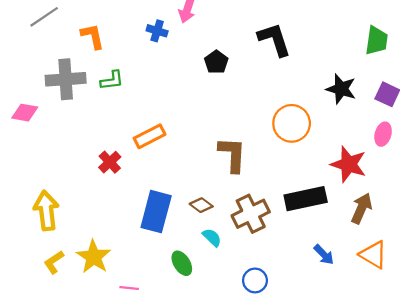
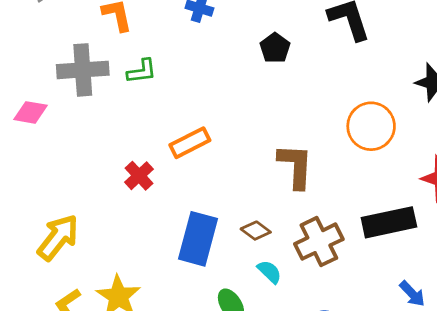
yellow arrow: (46, 211) -> (58, 237), turned 45

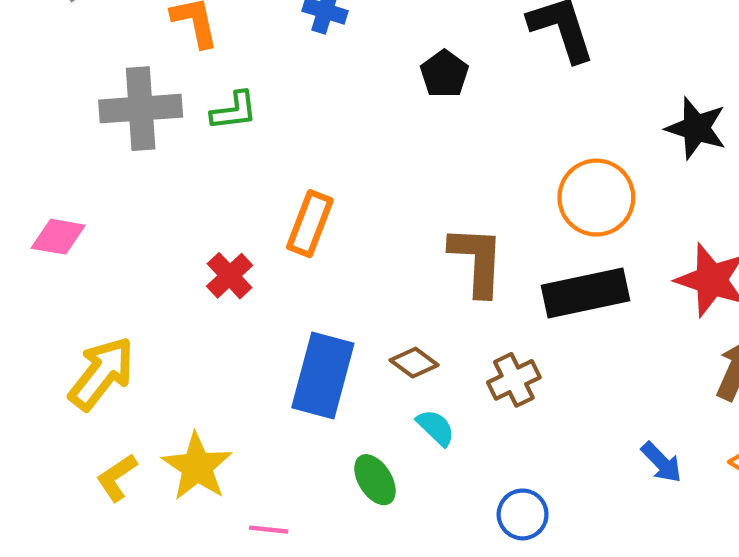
pink diamond: (31, 112) -> (58, 237), moved
orange rectangle: (190, 143) -> (310, 224), turned -42
black rectangle: (389, 222) -> (586, 293), moved
brown cross: (319, 242) -> (514, 380), size x0.7

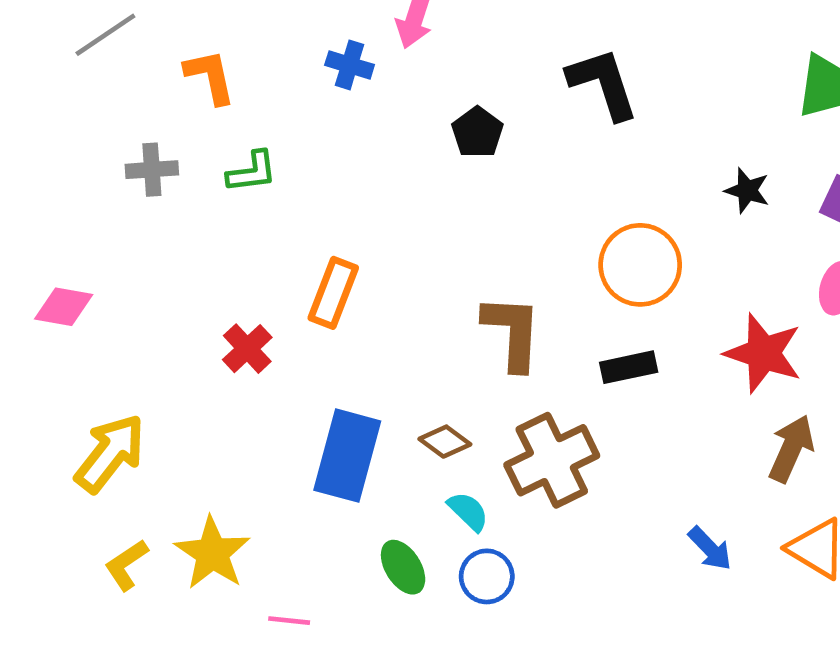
gray cross: (141, 109) -> (152, 170), size x0.6
black star: (696, 128) -> (747, 190), size x0.7
black rectangle: (586, 293) -> (629, 367), size x0.6
brown cross: (514, 380) -> (552, 460), size x1.6
blue circle: (523, 514) -> (487, 576), moved

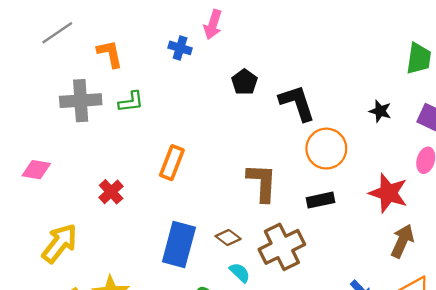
black L-shape: (603, 84) -> (297, 103), moved
gray cross: (152, 170) -> (81, 101), size x1.6
red cross: (247, 349) -> (111, 192), moved

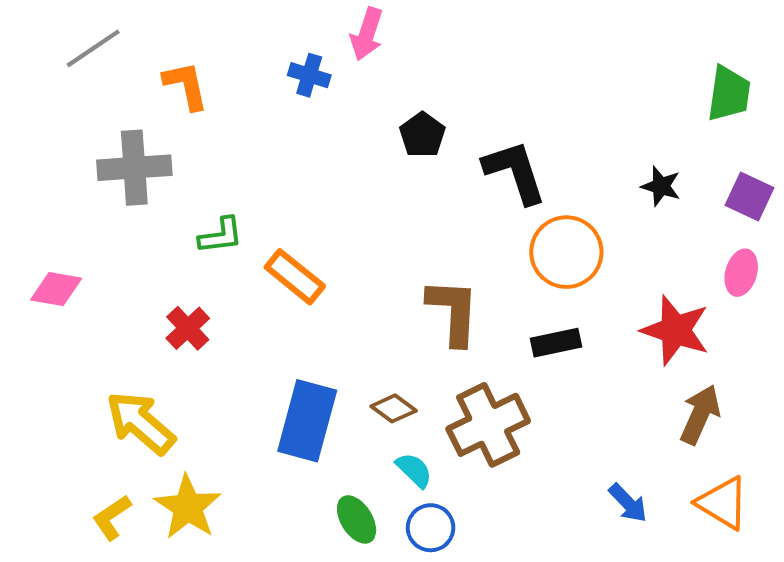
green L-shape: (131, 102) -> (221, 236), moved
orange rectangle: (172, 163) -> (295, 277), turned -72
yellow arrow: (60, 243) -> (141, 423), moved, turned -87

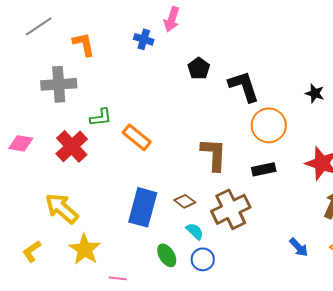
red cross: (188, 328) -> (72, 146), moved, size x1.5
yellow L-shape: (112, 517) -> (32, 251), moved

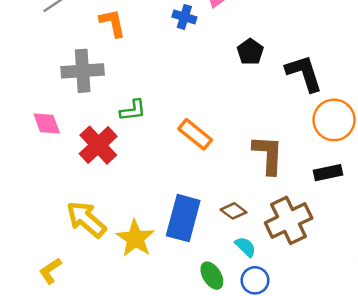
orange rectangle: (137, 137) -> (195, 134), moved
pink diamond: (21, 143) -> (47, 124), moved, turned 60
yellow star: (85, 249) -> (135, 238), moved

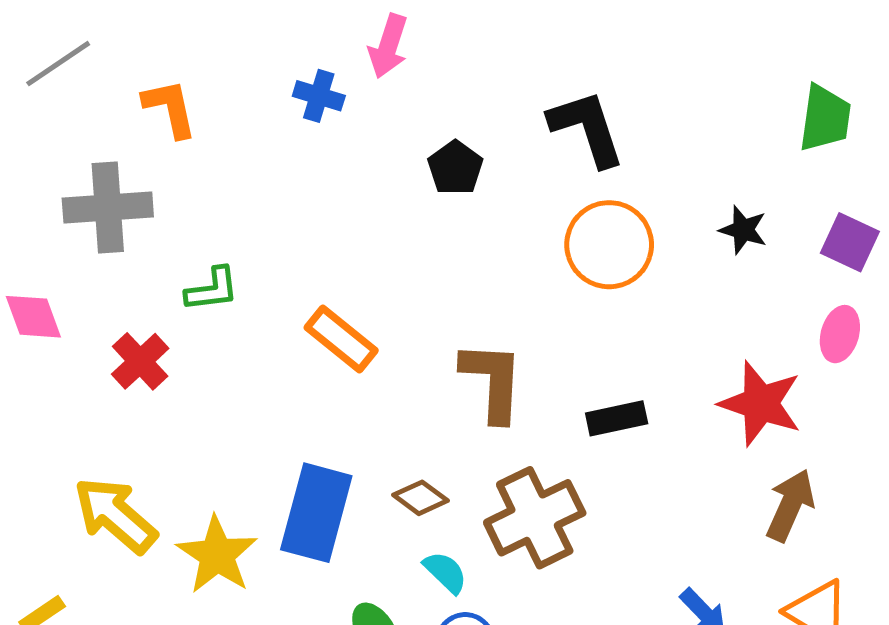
black L-shape: (304, 73) -> (587, 128), moved
orange circle: (334, 120) -> (609, 245), moved
red cross: (98, 145) -> (140, 361), size x0.7

